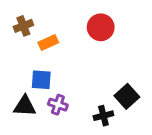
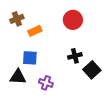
purple cross: (58, 105) -> (46, 83), moved
black cross: (103, 116) -> (75, 56), moved

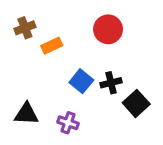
blue square: (30, 58) -> (81, 81), moved, turned 35

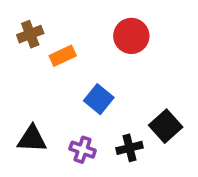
black cross: (111, 83) -> (129, 148), moved

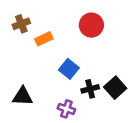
black cross: (129, 148) -> (90, 89), moved
purple cross: (83, 150) -> (66, 109), moved

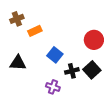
red circle: (91, 25) -> (94, 40), moved
black triangle: (23, 96) -> (18, 63), moved

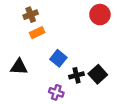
brown cross: (17, 19) -> (31, 15), moved
red circle: (94, 40) -> (100, 15), moved

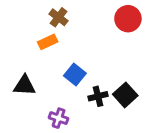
brown cross: (31, 15) -> (59, 17), moved, turned -32
purple cross: (56, 92) -> (59, 118), moved

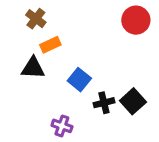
brown cross: (59, 17) -> (36, 19), moved
black triangle: (24, 85) -> (33, 68), moved

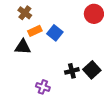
blue square: (79, 80) -> (55, 33), moved

